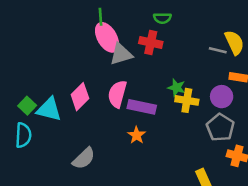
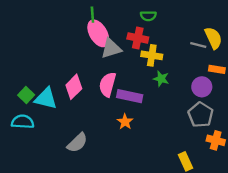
yellow cross: (187, 100) -> (152, 55), moved
cyan semicircle: (23, 135) -> (23, 122), turned -90

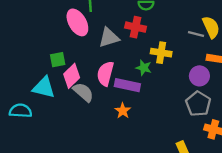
pink ellipse: (98, 33) -> (77, 22), moved
yellow cross: (152, 55) -> (161, 53), moved
green star: (161, 79) -> (144, 68), moved
green square: (26, 95) -> (58, 60), moved, turned 35
gray semicircle: (77, 143) -> (83, 92), moved, turned -95

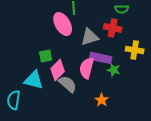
green star: (144, 68) -> (114, 70), moved
purple rectangle: (127, 85) -> (101, 58), moved
cyan semicircle: (21, 111) -> (14, 100), turned -84

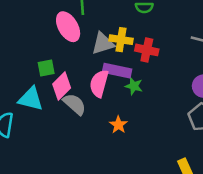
red cross: (113, 28) -> (147, 50), moved
yellow cross: (135, 50) -> (121, 40), moved

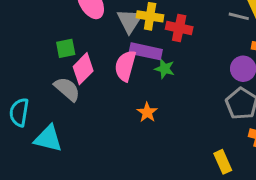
gray triangle: (103, 43) -> (130, 21), turned -40
cyan triangle: (31, 99) -> (48, 139), moved
gray semicircle: (75, 104) -> (67, 89), moved

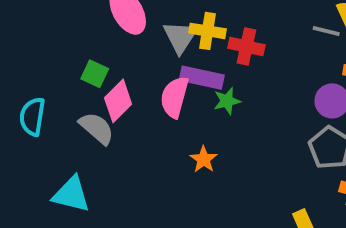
green square: (66, 48) -> (95, 74), turned 36
green star: (165, 69) -> (227, 101), turned -30
cyan semicircle: (19, 112) -> (32, 117), moved

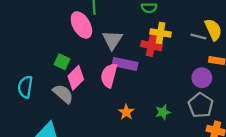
yellow cross: (208, 31) -> (161, 33), moved
green star: (227, 101) -> (163, 112), moved

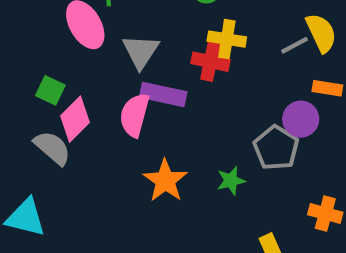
gray line: (198, 36) -> (295, 45), turned -42
gray pentagon: (201, 105) -> (276, 148), moved
orange star: (126, 112) -> (165, 181), size x1.5

